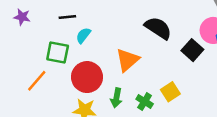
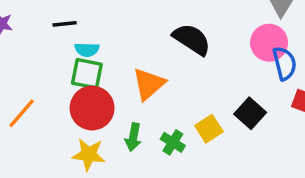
cyan semicircle: (83, 35) -> (87, 50), turned -126
black square: (192, 50) -> (250, 113), moved
green square: (58, 53) -> (87, 74), moved

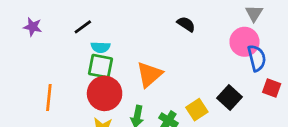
black line: (65, 24) -> (83, 27), turned -30
black semicircle: (192, 39) -> (186, 24), moved, size x0.6
orange line: (22, 113) -> (49, 97), turned -35

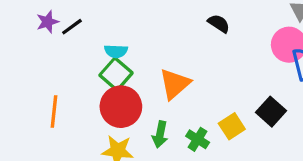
purple star: (33, 27) -> (47, 22), moved, turned -30
black line: (83, 27) -> (72, 27), moved
green square: (101, 66) -> (116, 74), turned 30

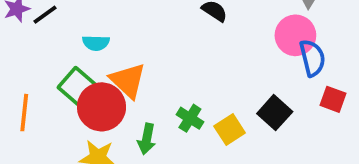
green square: (116, 74) -> (77, 86), moved
orange triangle: (175, 84) -> (128, 81), moved, turned -36
green cross: (198, 139) -> (190, 118), moved

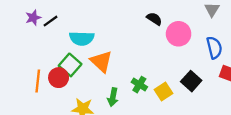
pink circle: (295, 35) -> (179, 34), moved
cyan semicircle: (96, 43) -> (82, 38), size x1.5
red circle: (101, 107) -> (59, 78), moved, size x0.7

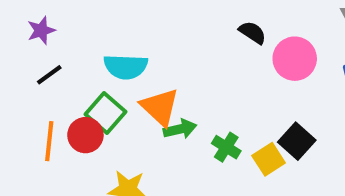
black line: (50, 21) -> (49, 75), moved
black square: (191, 81) -> (297, 141), moved
green arrow: (113, 97) -> (180, 129), moved, turned -114

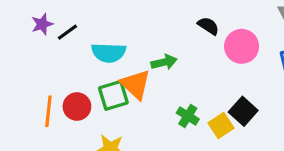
black line: (49, 75) -> (67, 32), moved
green square: (106, 113) -> (113, 95), moved, turned 32
green arrow: (180, 129) -> (164, 62), moved

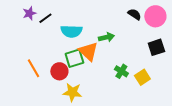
pink circle: (242, 46) -> (155, 16), moved
red circle: (77, 106) -> (59, 71), moved
orange line: (48, 111) -> (33, 68), turned -36
black square: (243, 111) -> (156, 47), moved, turned 30

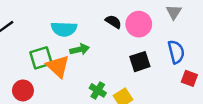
cyan semicircle: (71, 31) -> (64, 29), moved
green square: (74, 58) -> (41, 58), moved

